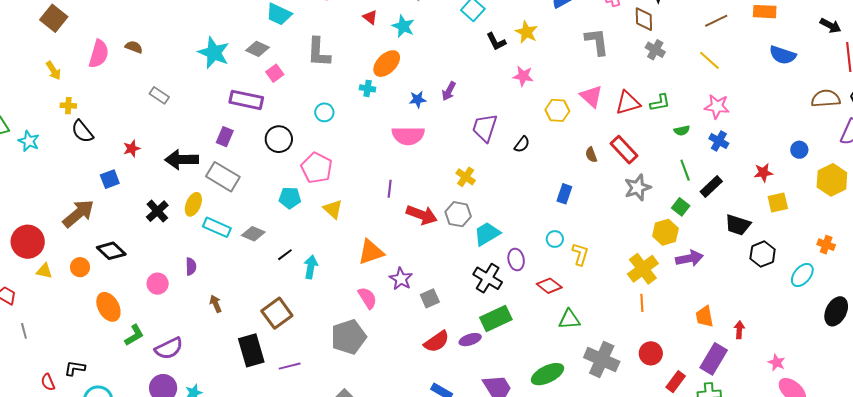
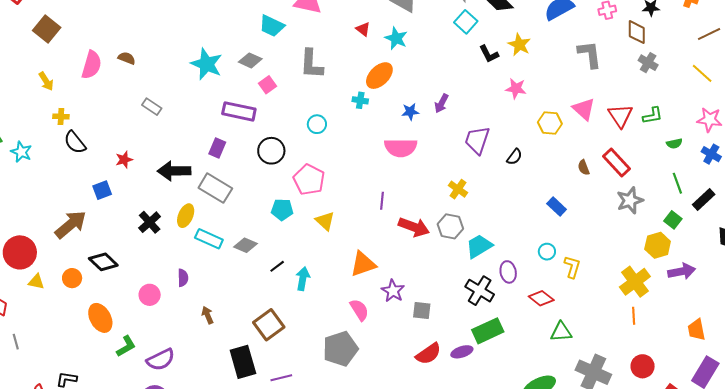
red triangle: (628, 103) -> (620, 116), turned -48
blue rectangle: (564, 194) -> (557, 206), turned -66
gray square: (430, 298) -> (422, 311), turned 30

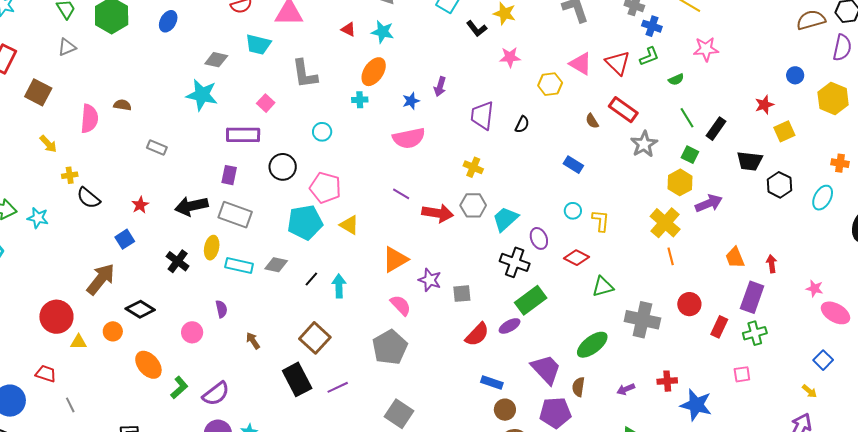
gray diamond: (250, 60) -> (216, 60), moved
blue cross: (711, 154) -> (652, 26), moved
purple line: (382, 201) -> (401, 194), turned -54
cyan pentagon: (282, 210) -> (305, 222), size x1.6

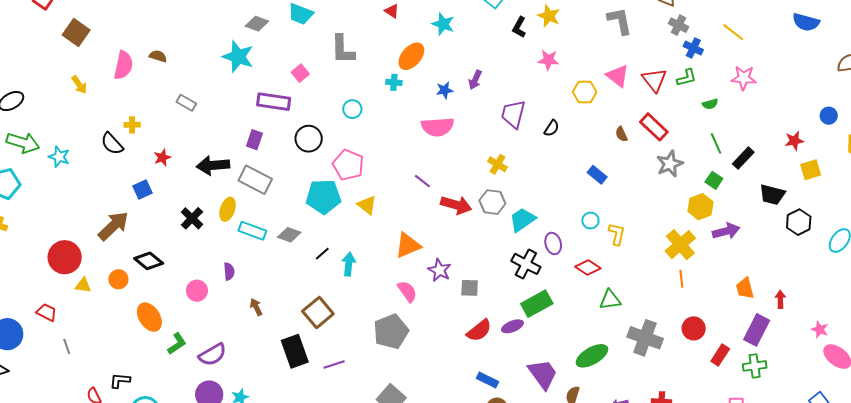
black L-shape: (477, 29) -> (519, 27), turned 60
cyan star: (383, 32) -> (443, 24), moved
yellow cross: (70, 175) -> (132, 125), moved

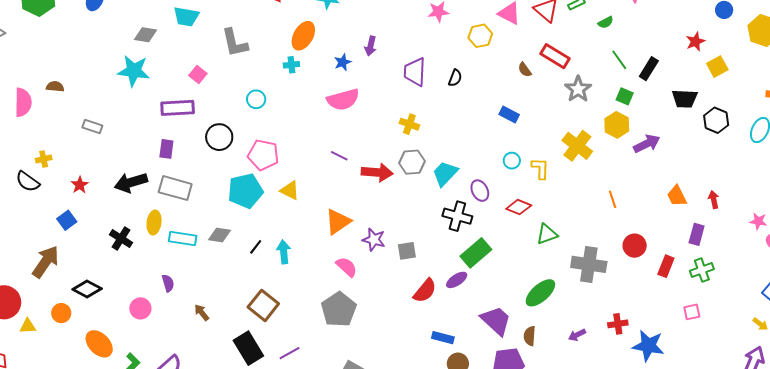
yellow cross: (680, 245) -> (577, 146), moved
purple rectangle: (757, 330) -> (697, 234), size x0.7

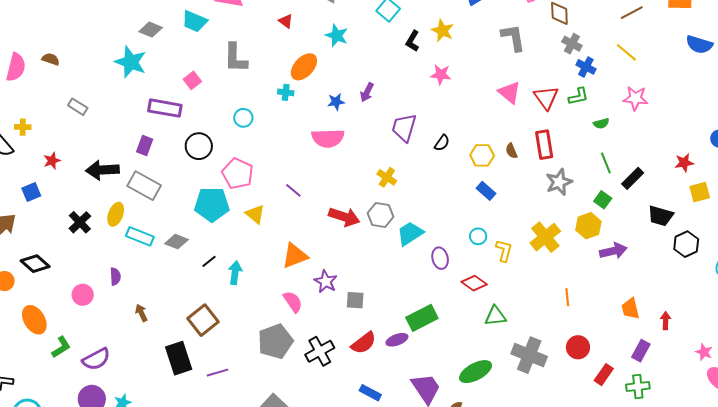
yellow hexagon: (480, 36) -> (482, 155), moved
red rectangle: (555, 56) -> (544, 145), turned 36
purple line: (339, 156) -> (293, 190), moved
black cross: (457, 216) -> (320, 351), moved, turned 32

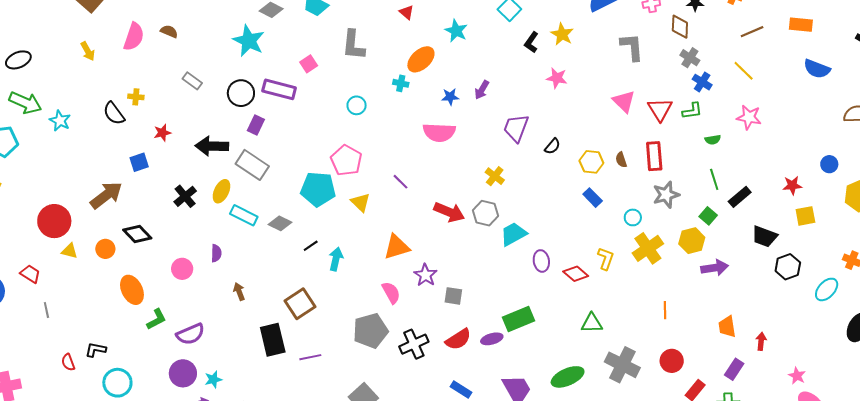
black circle: (199, 146) -> (241, 93), moved
cyan circle: (478, 236) -> (633, 217), moved
red diamond: (474, 283) -> (576, 274), moved

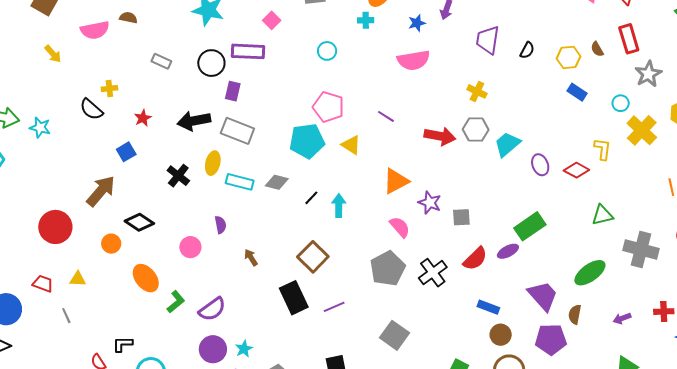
pink semicircle: (134, 37) -> (95, 30), turned 72
yellow triangle: (70, 251) -> (78, 279), moved

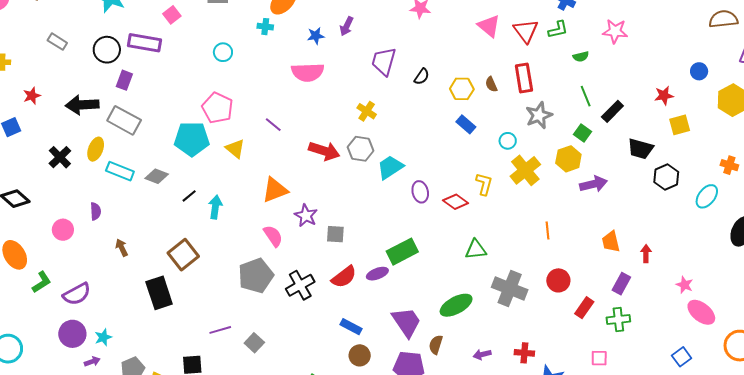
purple line: (334, 307) -> (220, 330), moved
gray square: (394, 335) -> (254, 343), size x0.7

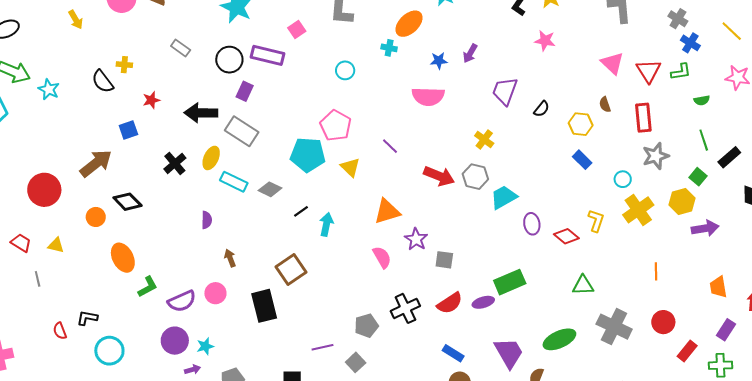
brown semicircle: (491, 84) -> (605, 105), moved
pink circle: (63, 230) -> (215, 293), moved
gray pentagon: (256, 276) -> (366, 326), moved, size x0.7

